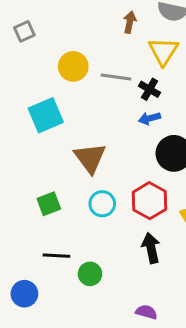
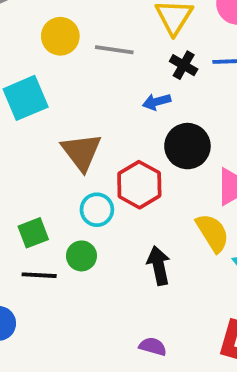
black cross: (150, 89) -> (184, 65), moved
red hexagon: (150, 201) -> (139, 185), moved
green square: (49, 204) -> (33, 233), moved
green circle: (90, 274) -> (81, 256), moved

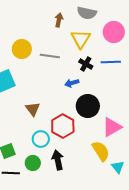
brown triangle: (81, 152) -> (33, 109), size x0.7
black arrow: (159, 266) -> (58, 160), moved

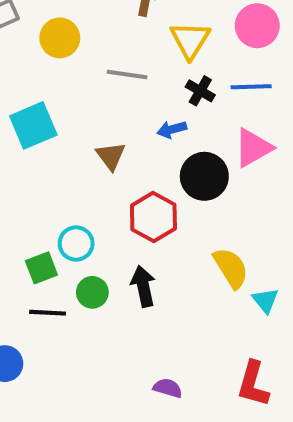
yellow circle: (22, 49) -> (60, 38), moved
brown triangle: (33, 109) -> (111, 156), moved
pink triangle: (112, 127) -> (253, 148), moved
cyan circle: (41, 139) -> (76, 243), moved

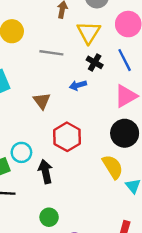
blue line: (251, 87) -> (125, 60), turned 65
black circle: (204, 176) -> (125, 133), moved
black arrow: (143, 286) -> (45, 172), moved
green circle: (92, 292) -> (49, 217), moved

